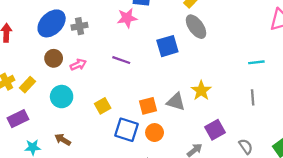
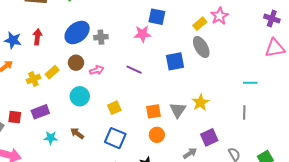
yellow rectangle: (28, 85) -> (52, 72), moved
gray triangle: (176, 102) -> (178, 110), turned 42
blue square: (127, 130) -> (115, 138), moved

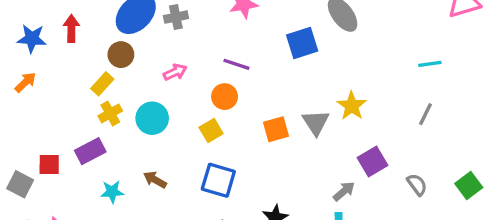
brown circle: (76, 63) -> (121, 55), moved
yellow cross: (33, 79) -> (110, 113), moved
gray line: (244, 113) -> (425, 114), turned 32
orange circle: (157, 135) -> (225, 97), moved

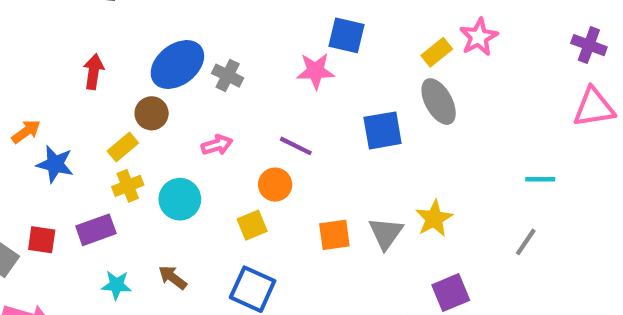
gray cross: (176, 17) -> (228, 76), turned 30
blue star: (32, 39) -> (55, 164), moved

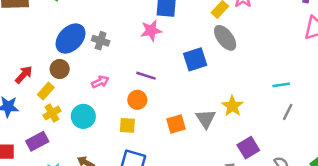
red arrow: (94, 72) -> (24, 75), moved, turned 42
cyan line: (540, 179) -> (281, 85), moved
yellow square: (252, 225) -> (127, 125), turned 35

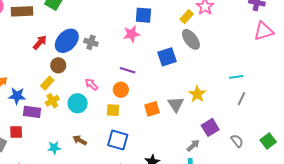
red arrow: (24, 75) -> (40, 42), moved
pink arrow: (100, 82) -> (91, 84), moved, turned -112
purple rectangle: (37, 141) -> (32, 112), moved, turned 36

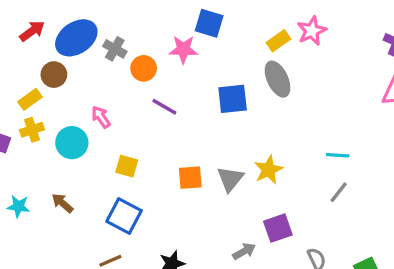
orange circle: (121, 90) -> (144, 68), moved

